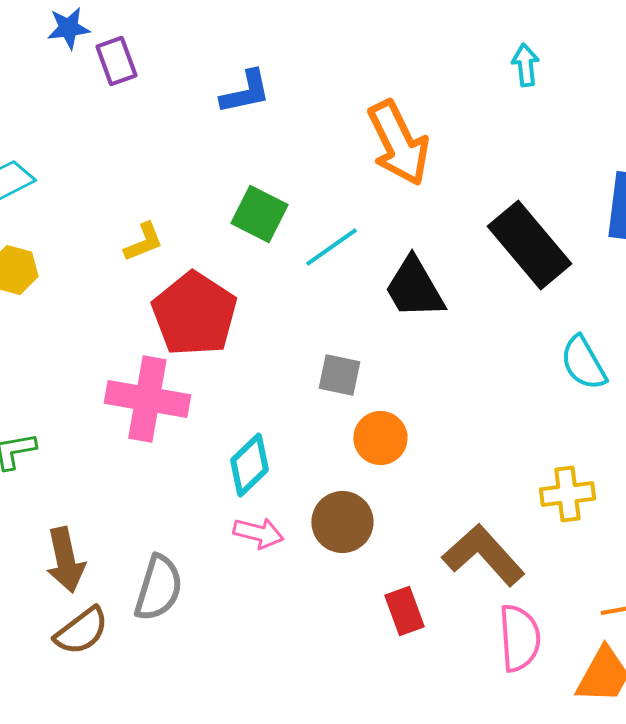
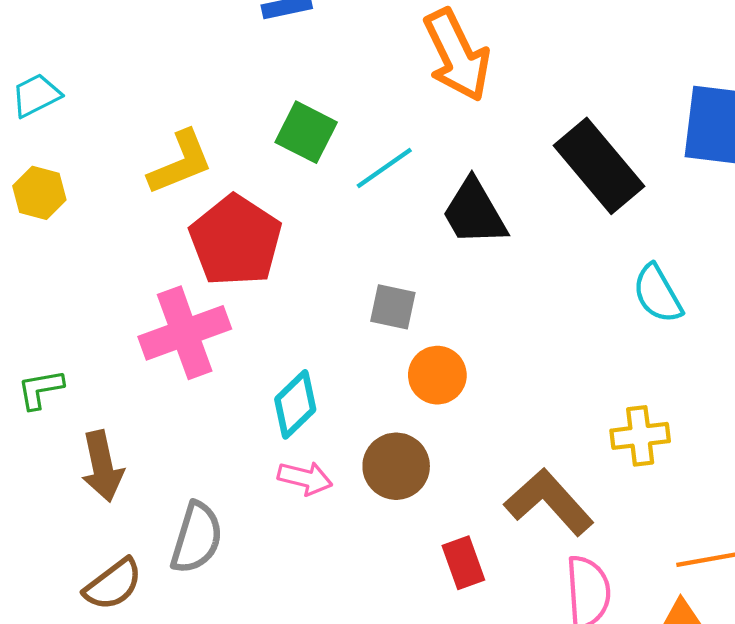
yellow L-shape: (143, 242) -> (180, 163), size x1.5
pink cross: (147, 399) -> (185, 333), turned -30
brown arrow: (65, 560) -> (102, 466), moved

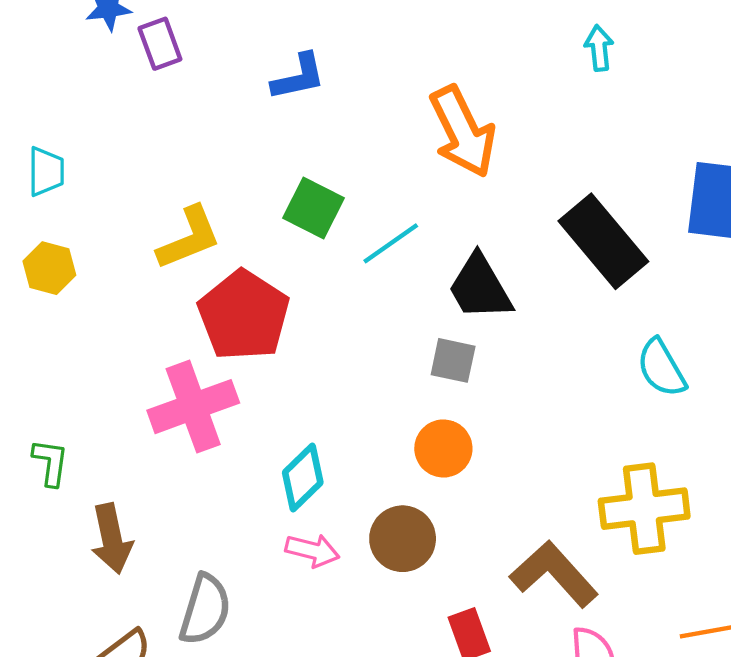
cyan trapezoid: (36, 95) -> (46, 171), turned 117
gray square: (393, 307) -> (453, 360), moved
green L-shape: (40, 389) -> (50, 462), turned 108
yellow cross: (640, 436) -> (644, 509), size x1.5

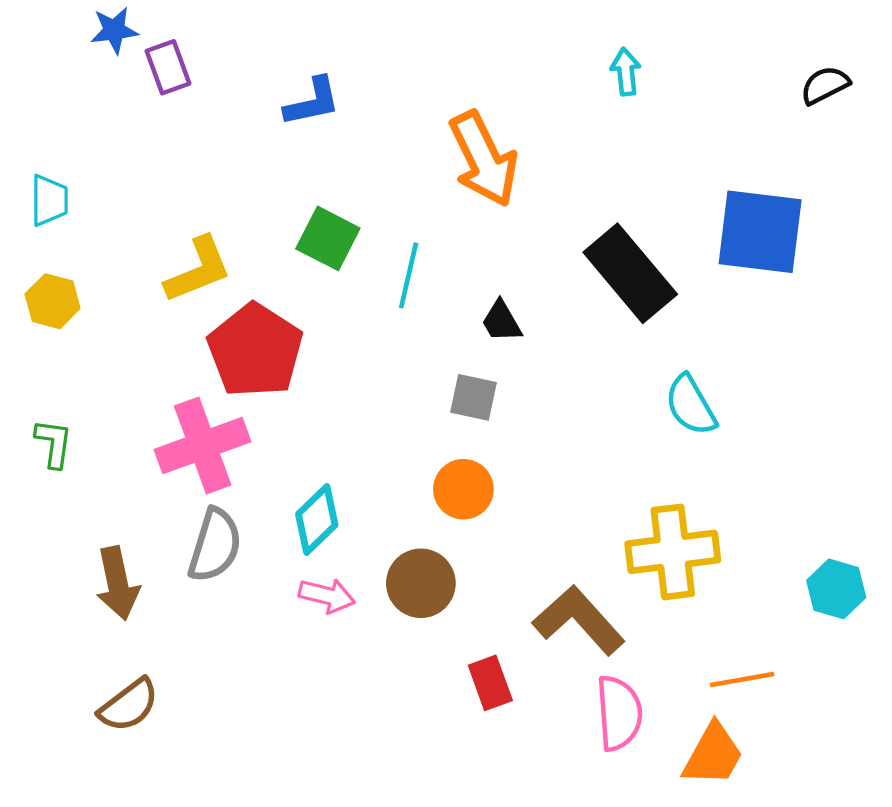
cyan line: (391, 243) -> (409, 275), turned -42
black trapezoid: (480, 287) -> (501, 321), size x0.6
green L-shape: (50, 462) -> (54, 443), moved
gray semicircle: (205, 610) -> (215, 545), moved

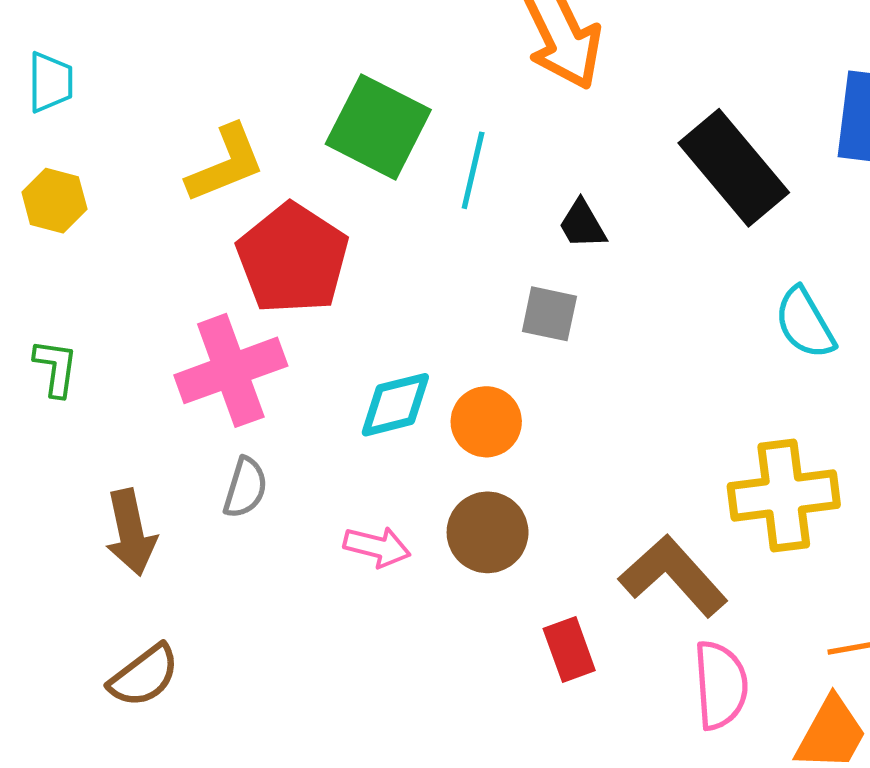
green square: (328, 238) -> (378, 127), size x1.4
orange circle: (463, 489) -> (486, 422), moved
cyan diamond: (317, 519) -> (395, 405), moved, turned 30
gray semicircle: (215, 545) -> (245, 488), size x0.7

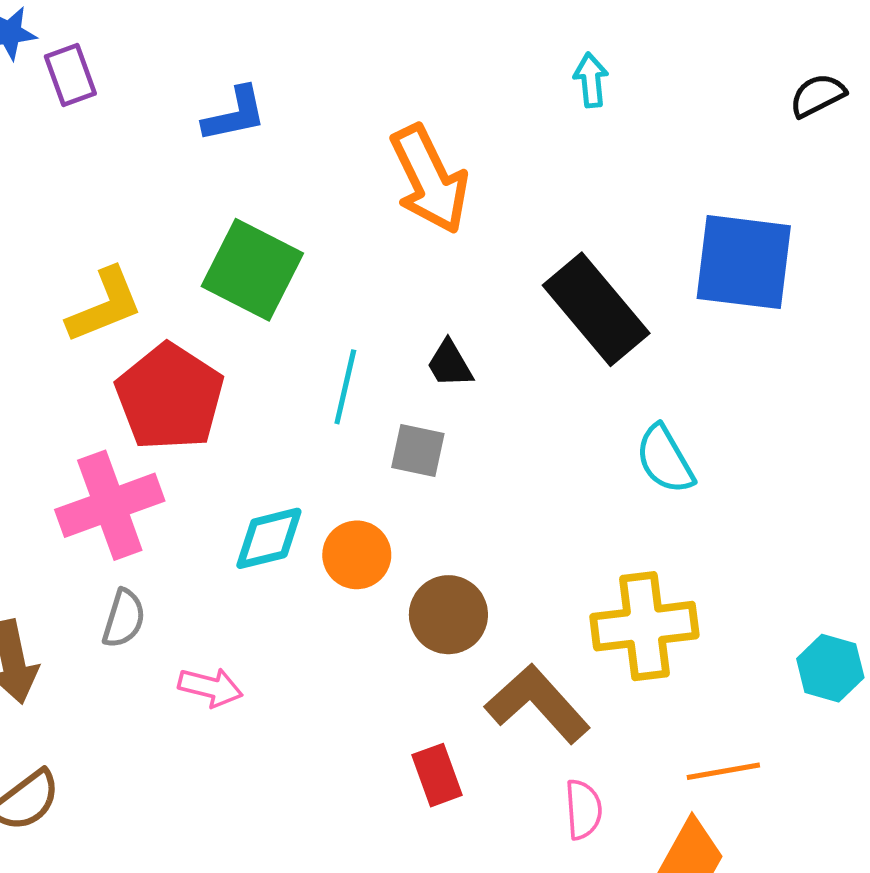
cyan line: (473, 170) -> (345, 387), moved
brown circle: (488, 532) -> (448, 615), moved
pink arrow: (377, 547) -> (210, 687), moved
pink semicircle: (721, 685) -> (583, 809), size x0.7

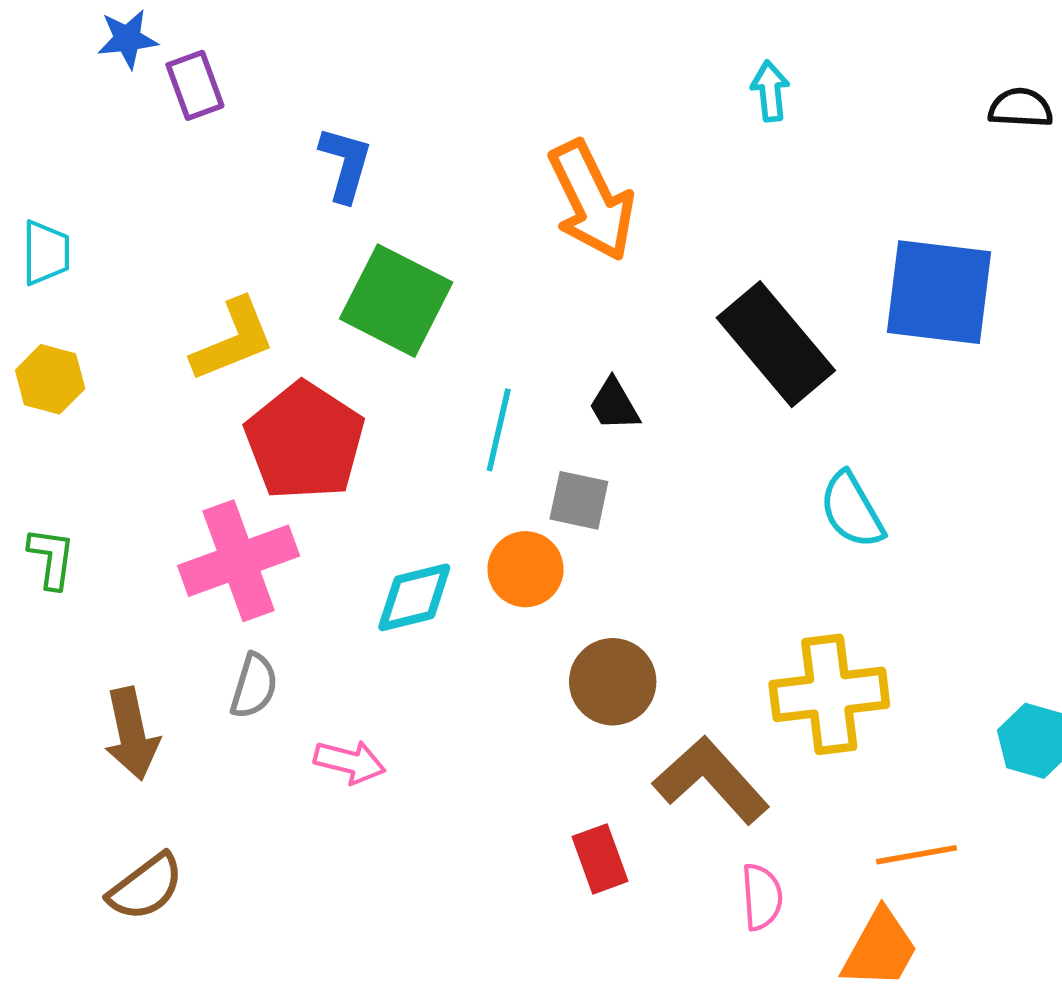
black semicircle: (818, 95) -> (1021, 108), turned 30
blue L-shape: (235, 114) -> (345, 164), moved, turned -62
orange circle: (357, 555) -> (525, 569), moved

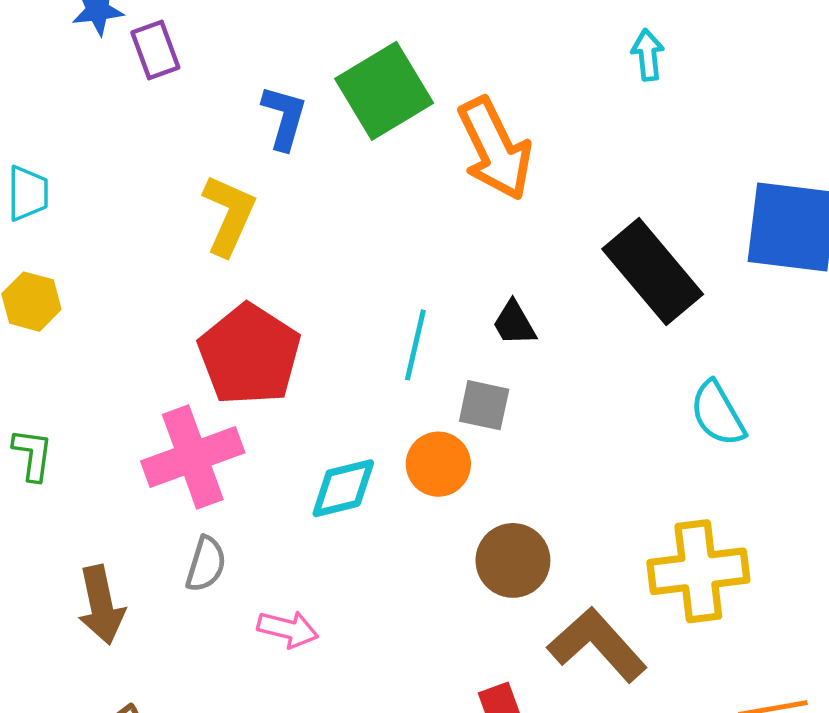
green square: (396, 301) -> (384, 91), moved, turned 32
yellow L-shape: (233, 340) -> (229, 215), moved, turned -44

